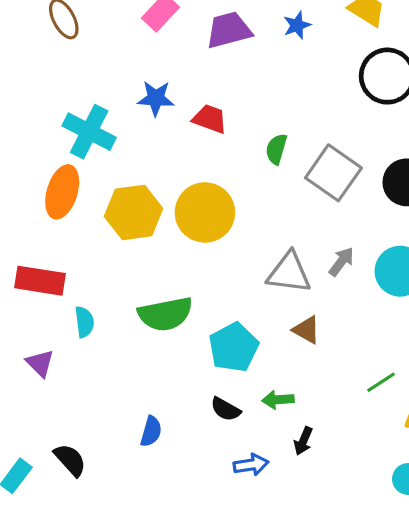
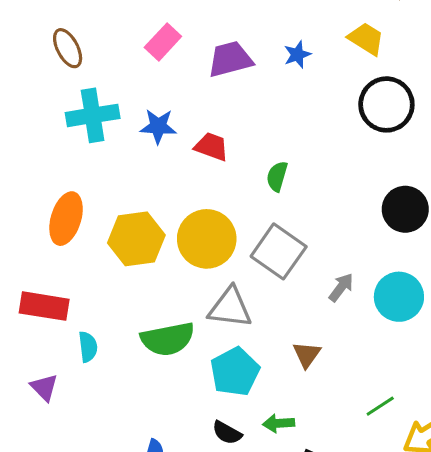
cyan cross: (89, 132) -> (93, 115), moved, turned -36
gray square: (333, 173) -> (279, 251), moved
gray triangle: (289, 273) -> (230, 308), moved
brown triangle: (306, 330) -> (307, 355), turned 36

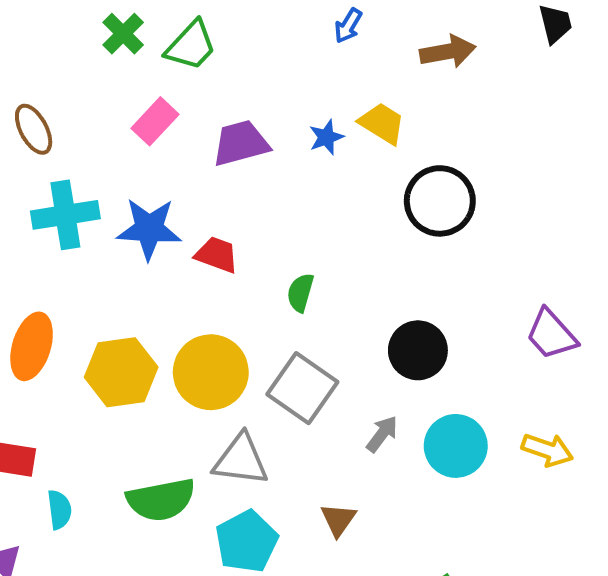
yellow trapezoid: (366, 39) -> (382, 123), moved
blue star: (158, 126) -> (149, 229), size x1.4
black circle: (405, 209) -> (418, 350), moved

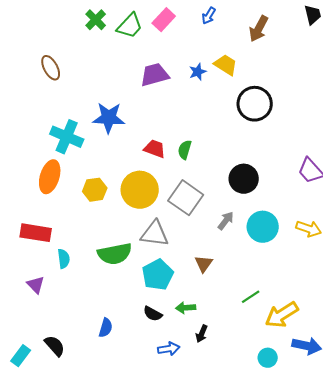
brown arrow: (448, 52) -> (259, 29), turned 128
pink rectangle: (155, 121) -> (164, 20), moved
cyan cross: (65, 215) -> (67, 137), moved, turned 32
red trapezoid: (217, 255) -> (155, 149), moved
yellow hexagon: (121, 372) -> (95, 190), size x0.7

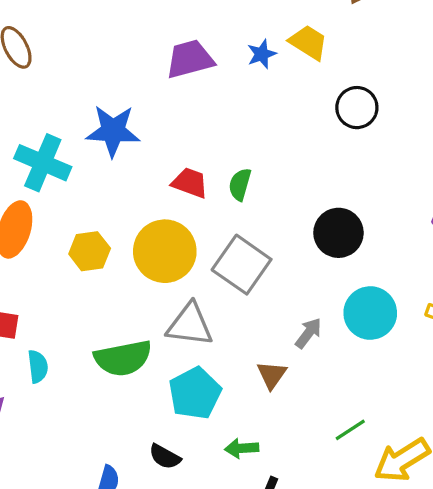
black circle: (255, 104) -> (357, 108), size x0.7
gray arrow: (226, 221) -> (308, 333), moved
black semicircle: (153, 314) -> (165, 457), moved

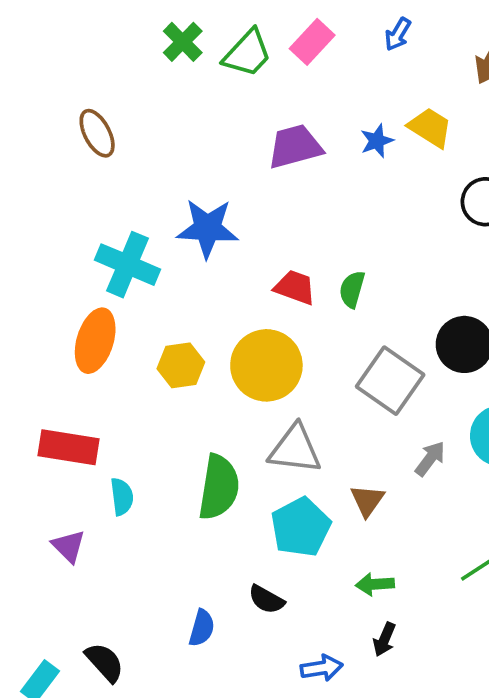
gray square: (242, 265) -> (390, 381), moved
green semicircle: (123, 358) -> (219, 487), turned -70
brown triangle: (272, 375) -> (367, 500), moved
green arrow: (242, 448) -> (375, 584), moved

